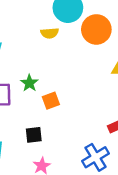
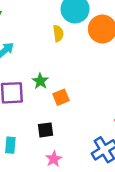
yellow semicircle: (50, 33) -> (58, 33), turned -91

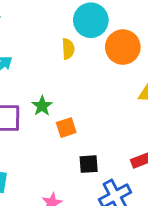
black square: (45, 130) -> (89, 164), moved

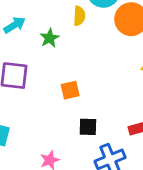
green star: (42, 106) -> (50, 38), moved

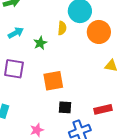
orange square: (70, 90) -> (53, 81), size x1.5

